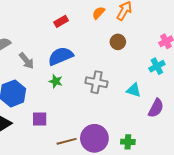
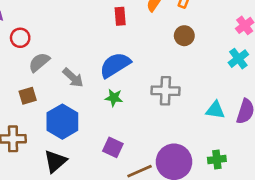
red rectangle: (61, 21) -> (120, 16), moved, turned -56
cyan triangle: (134, 90) -> (215, 110), moved
purple square: (40, 119) -> (113, 147), moved, turned 35

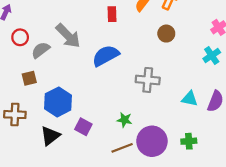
red circle: (20, 38) -> (20, 37), moved
gray arrow: (73, 78) -> (68, 36), moved, size x1.4
green star: (114, 98) -> (124, 120), moved
purple square: (113, 147) -> (83, 127), moved

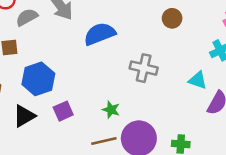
cyan triangle: (190, 99) -> (198, 80), moved
purple square: (83, 127) -> (63, 111), turned 30

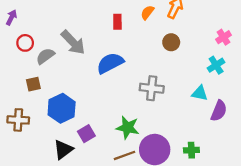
green star: (111, 110) -> (128, 128), size x1.5
black triangle: (24, 116) -> (63, 150), moved

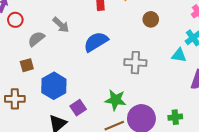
gray arrow: (73, 42) -> (61, 25), size x0.7
red circle: (25, 43) -> (15, 20), moved
cyan triangle: (200, 93) -> (179, 55), moved

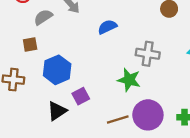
blue semicircle: (96, 42) -> (107, 27), size x0.7
green star: (115, 100) -> (129, 80), moved

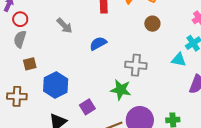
gray semicircle: (43, 17) -> (20, 39), moved, turned -36
purple square: (81, 96) -> (87, 107), moved

